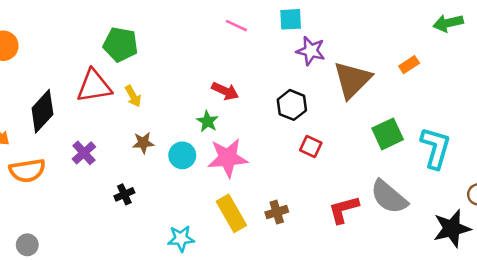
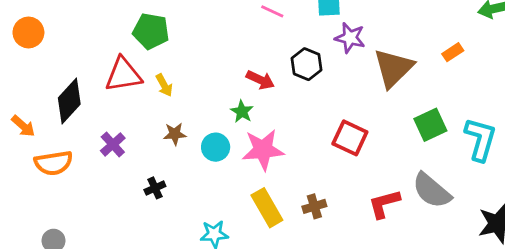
black hexagon: (292, 105) -> (306, 64), moved
red square: (311, 147) -> (350, 138), size x1.5

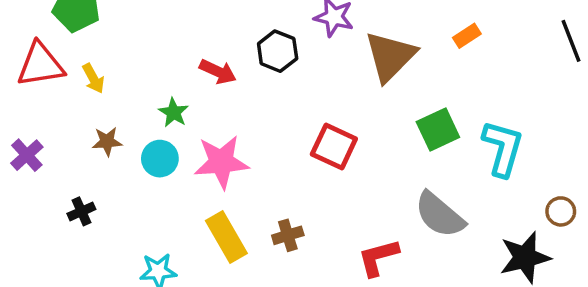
green star: (242, 112) -> (174, 112), moved
red L-shape: (384, 204) -> (378, 257), moved

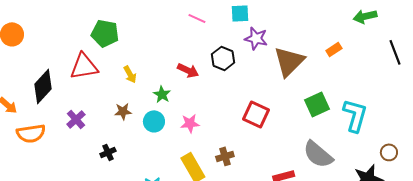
yellow arrow: (93, 78) -> (130, 74), moved
pink star: (221, 162) -> (190, 123), size x0.6
brown cross: (288, 235) -> (225, 156), moved

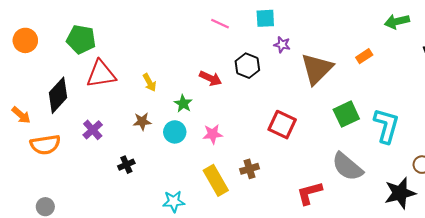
green pentagon: (105, 33) -> (81, 39), moved
purple star: (256, 38) -> (282, 45), size x0.7

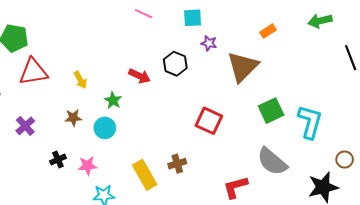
pink line: (220, 24) -> (144, 14), moved
orange rectangle: (364, 56) -> (268, 31), moved
pink star: (213, 134) -> (87, 166), moved

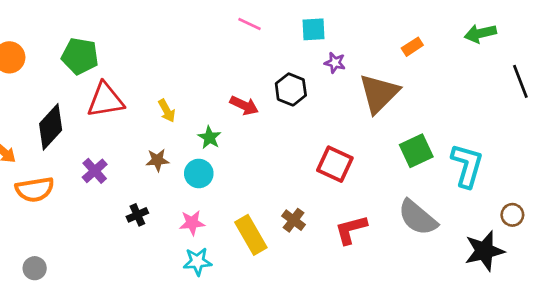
brown cross: (177, 164) -> (294, 220), turned -36
pink star: (87, 166) -> (192, 223), moved
red L-shape: (235, 187) -> (351, 230), moved

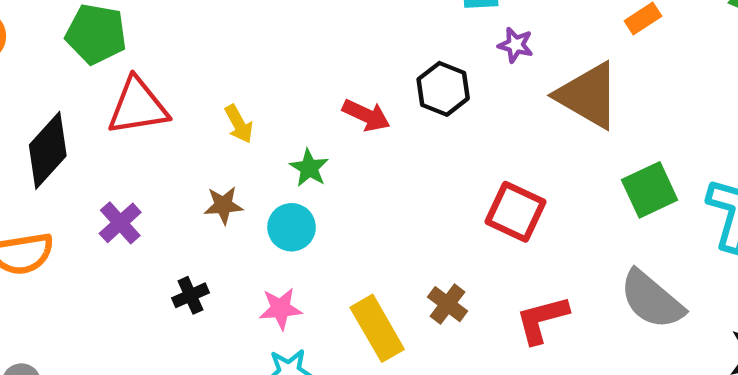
brown triangle: (379, 93) -> (588, 95), turned -45

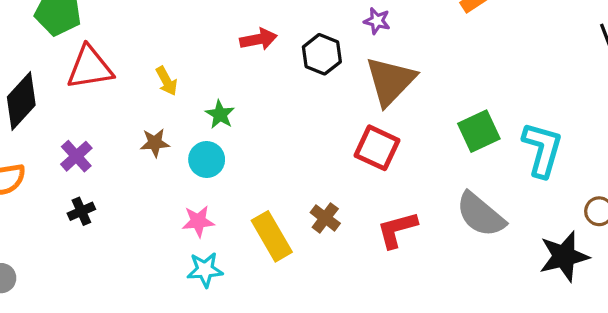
brown triangle: (588, 95) -> (390, 81), moved, turned 44
red arrow: (366, 115) -> (258, 39), moved, turned -36
black cross: (190, 295) -> (81, 211), moved

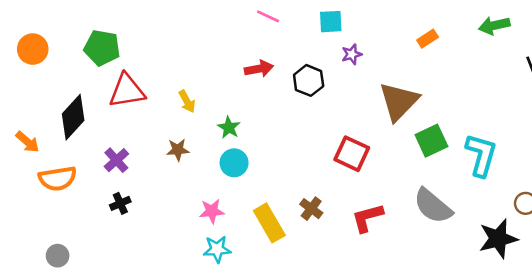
purple star: (377, 21) -> (352, 54), turned -30
brown triangle: (390, 81) -> (399, 101), moved
cyan circle: (207, 159) -> (234, 163), moved

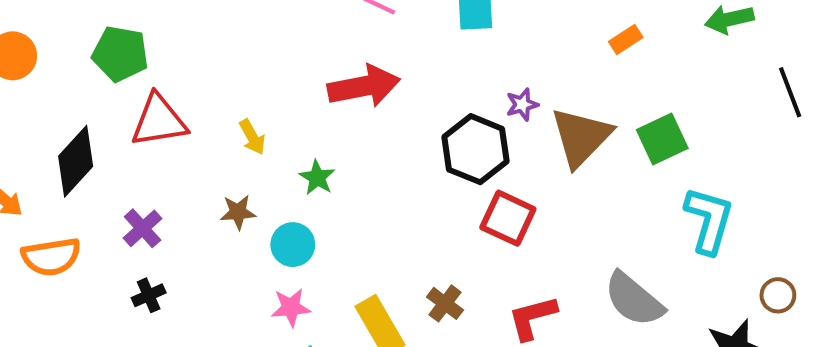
purple star: (352, 54) -> (522, 105), moved
red arrow: (259, 69) -> (364, 86), size x1.6
black hexagon: (309, 80) -> (475, 149), moved, size x1.4
green square: (431, 141) -> (662, 139), moved
cyan circle: (234, 163) -> (293, 245), moved

